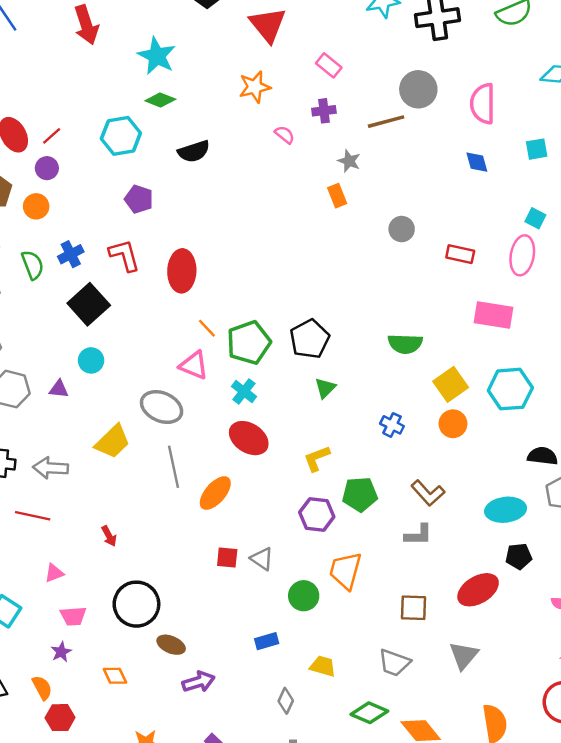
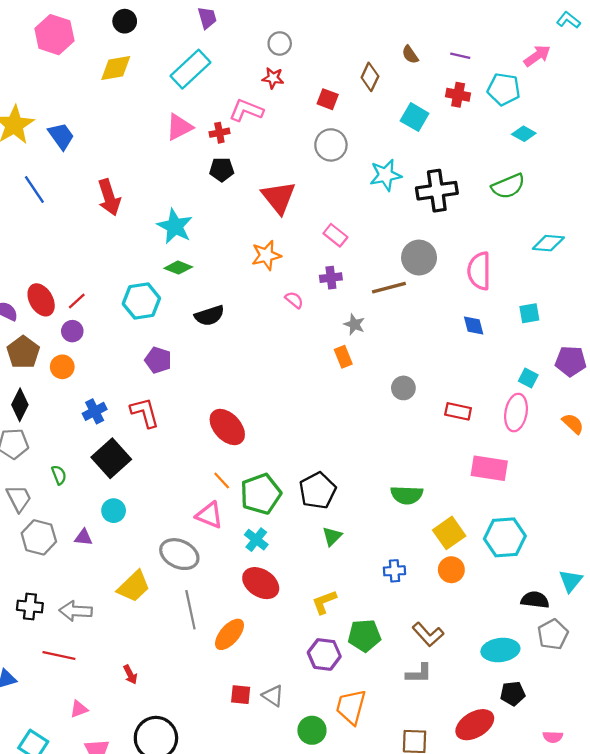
green semicircle: (33, 265) -> (59, 475), moved, size x0.7
red ellipse: (182, 271) -> (227, 427), moved, turned -45
blue cross: (392, 425) -> (394, 571), turned -30

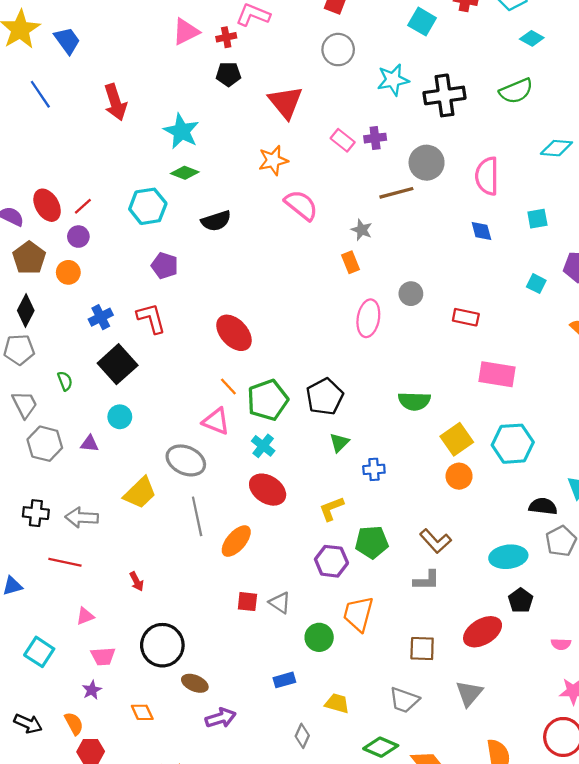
purple cross: (331, 278) -> (375, 138), moved
pink semicircle: (294, 300) -> (301, 205), size x1.8
pink ellipse: (516, 413) -> (368, 318), moved
blue cross: (394, 571) -> (374, 469), moved
black pentagon: (513, 693) -> (521, 600), turned -30

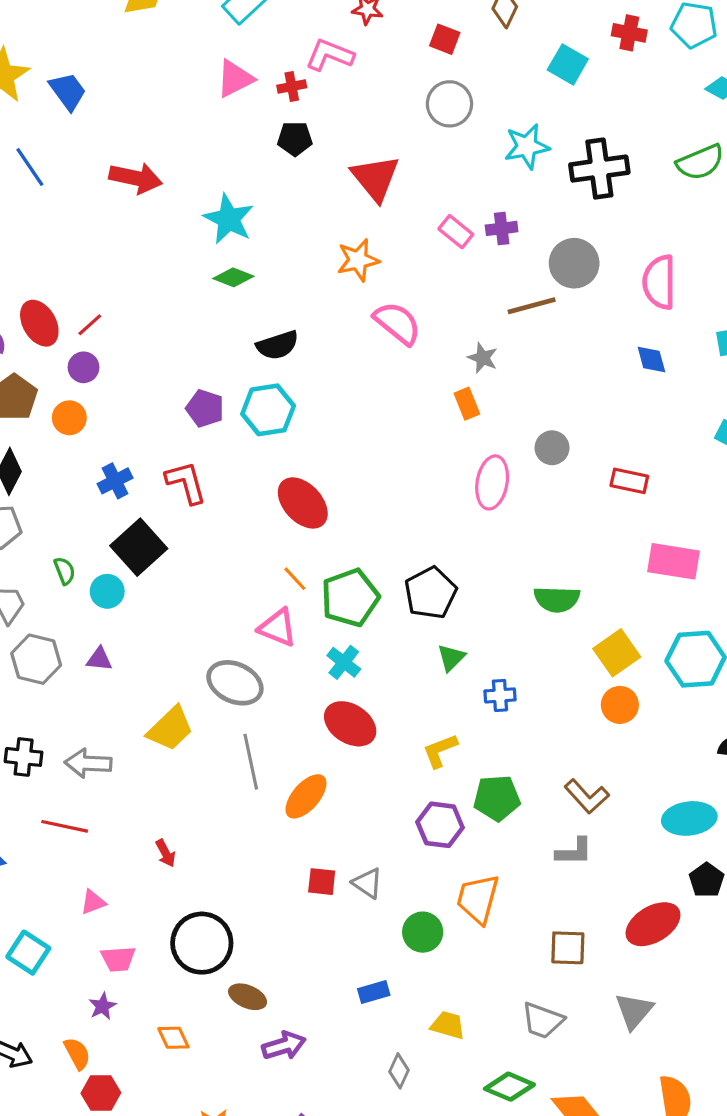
red arrow: (115, 102) -> (136, 178), turned -60
cyan hexagon: (148, 206) -> (268, 410), moved
cyan circle: (120, 417) -> (107, 591), moved

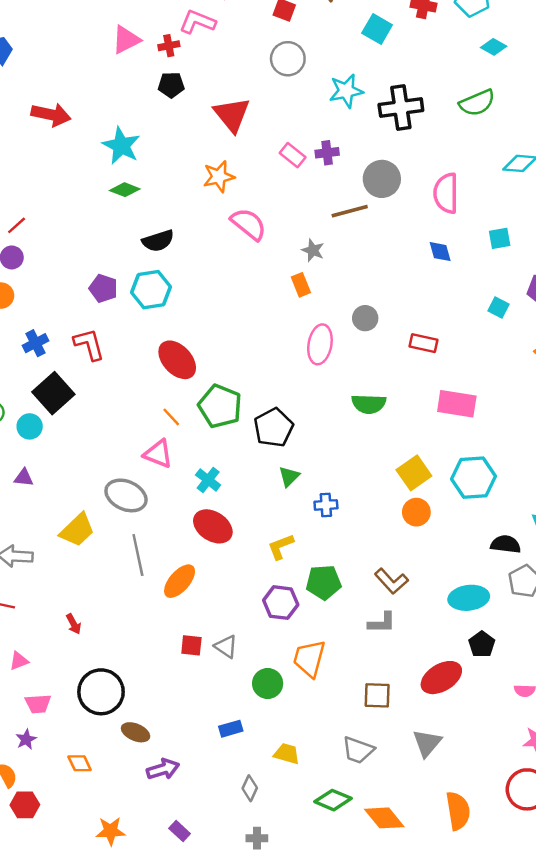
green pentagon: (350, 598) -> (220, 406), moved, turned -30
green semicircle: (557, 599) -> (369, 404), moved

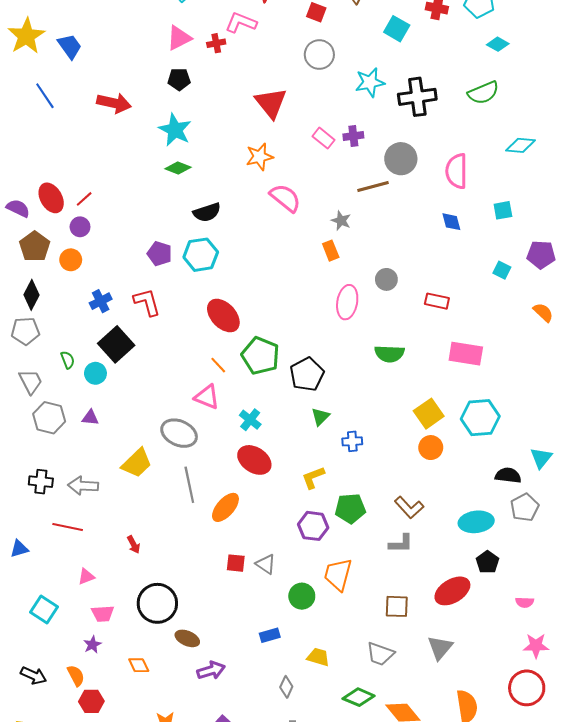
black pentagon: (171, 85) -> (179, 79), moved

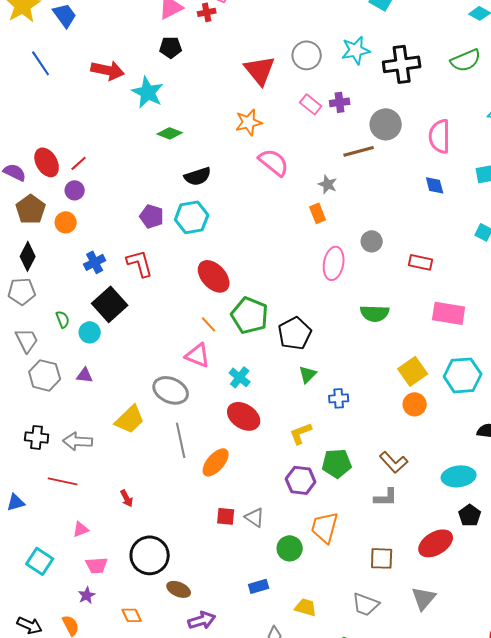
gray circle: (319, 55) -> (307, 55), moved
cyan star: (175, 130) -> (148, 92), moved

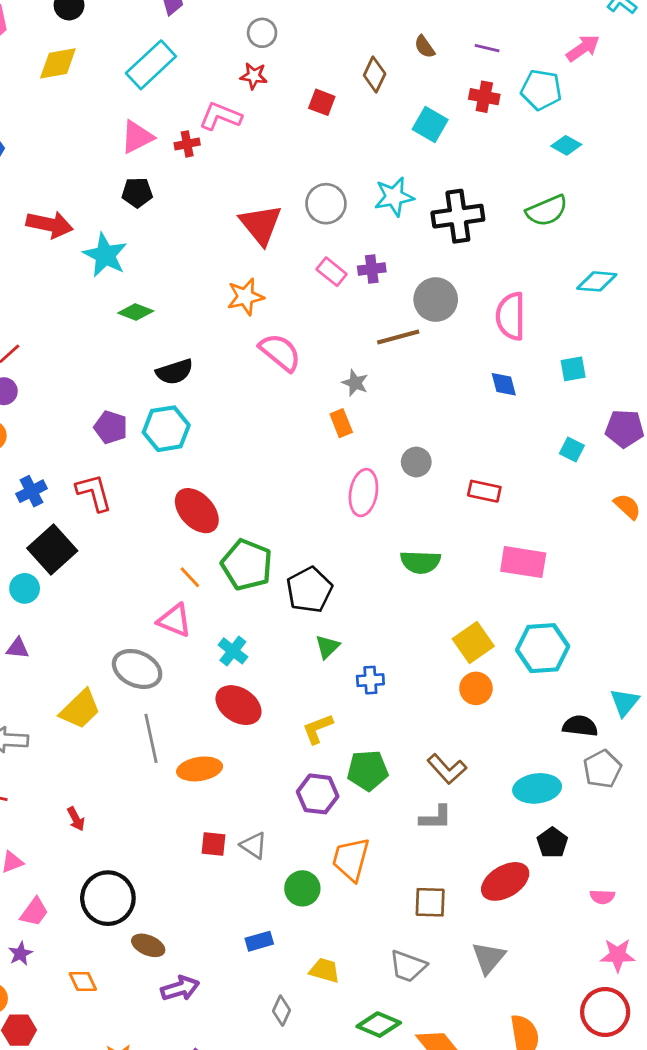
orange ellipse: (216, 462) -> (200, 769), turned 40
pink trapezoid: (97, 565) -> (34, 912), turned -50

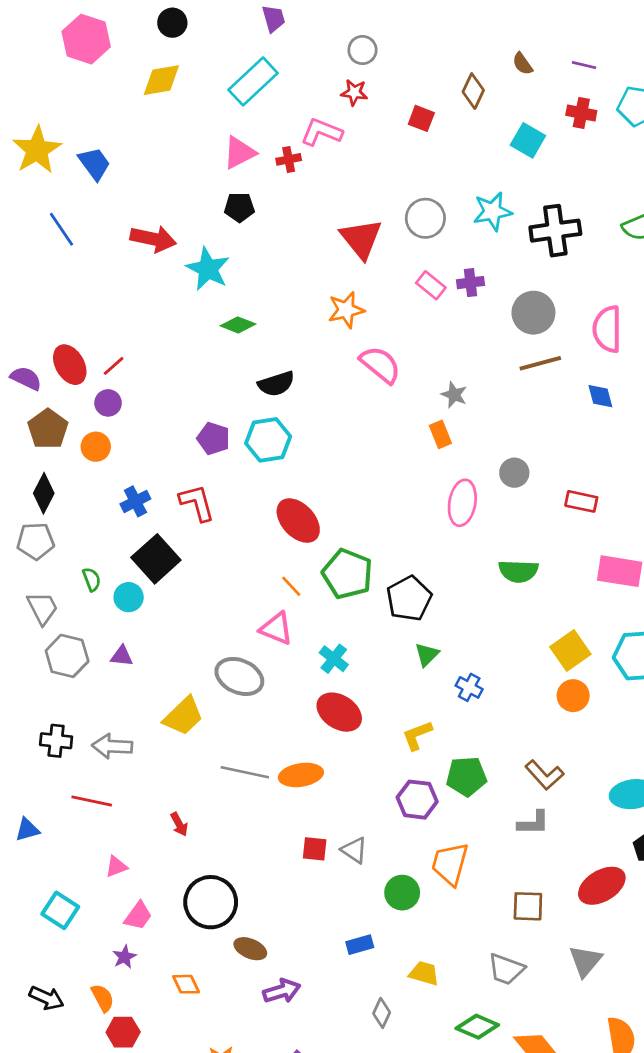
brown line: (398, 337) -> (540, 363), moved
blue cross: (370, 680) -> (469, 687), turned 32
gray line: (151, 738) -> (245, 772), moved, turned -66

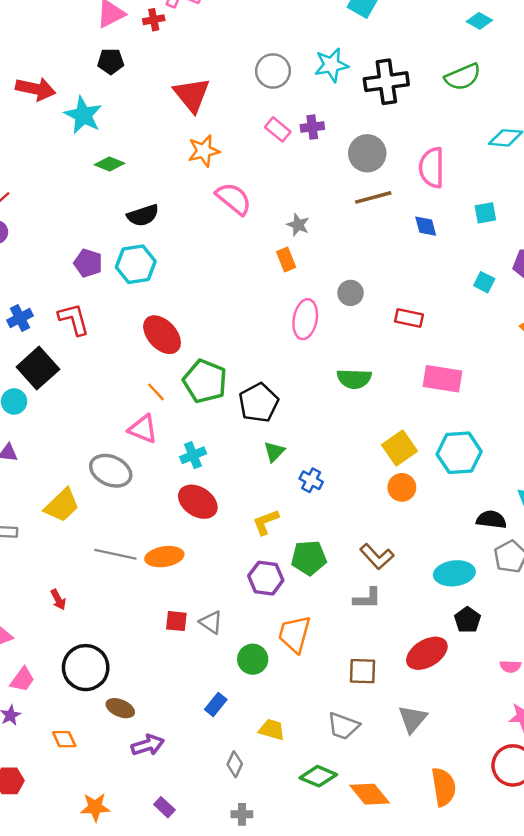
red triangle: (361, 239) -> (192, 95), moved
cyan cross: (334, 659) -> (193, 455), turned 30
blue rectangle: (360, 945) -> (216, 705), turned -35

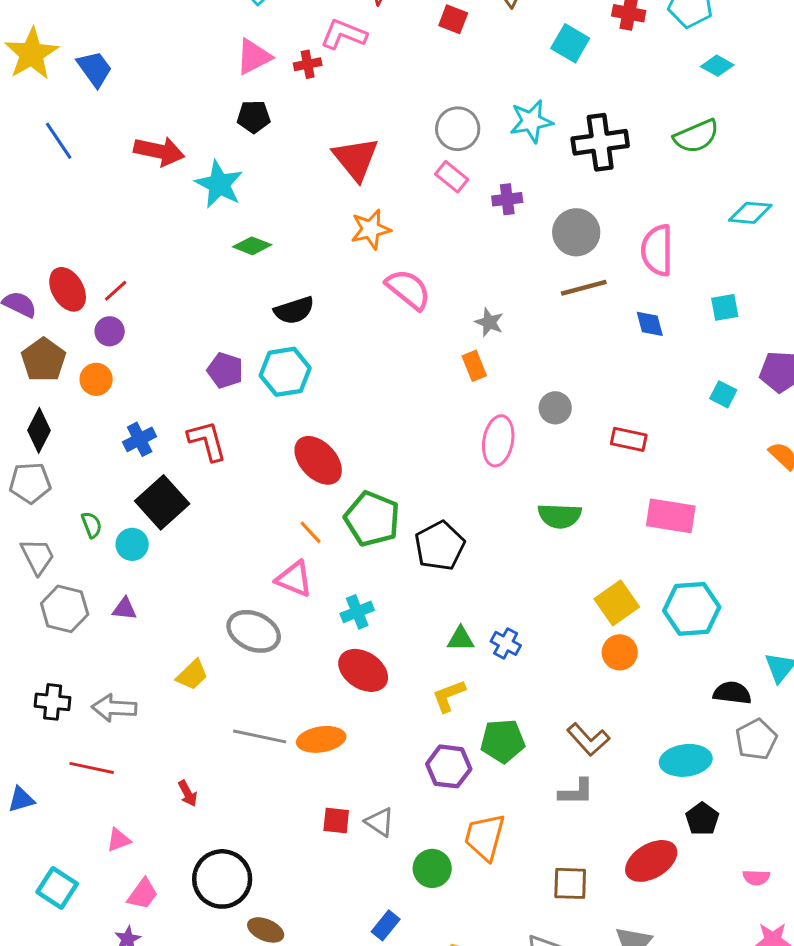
pink rectangle: (278, 129) -> (452, 177), moved
green triangle: (274, 452) -> (461, 639), moved, turned 45
yellow trapezoid: (62, 505) -> (192, 675), size x0.7

